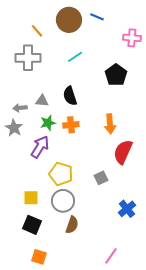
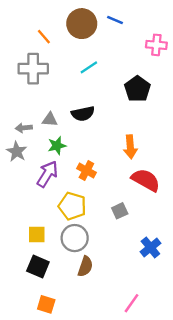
black semicircle: (70, 96) -> (83, 114), turned -84
orange cross: (71, 125) -> (86, 170), moved, turned 35
red semicircle: (123, 152) -> (146, 180), turned 95

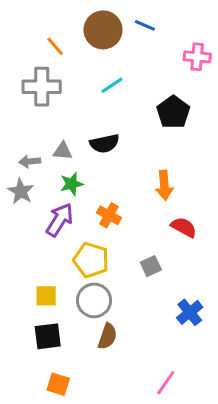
red semicircle: (146, 180) -> (184, 227), size x0.7
black square: (38, 266) -> (48, 336), turned -30

